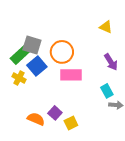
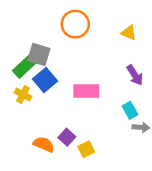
orange circle: (62, 52) -> (75, 24), moved

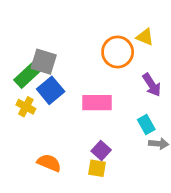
orange circle: (75, 24) -> (118, 52), moved
purple square: (67, 137) -> (101, 151), moved
yellow square: (86, 149) -> (97, 168), turned 35

